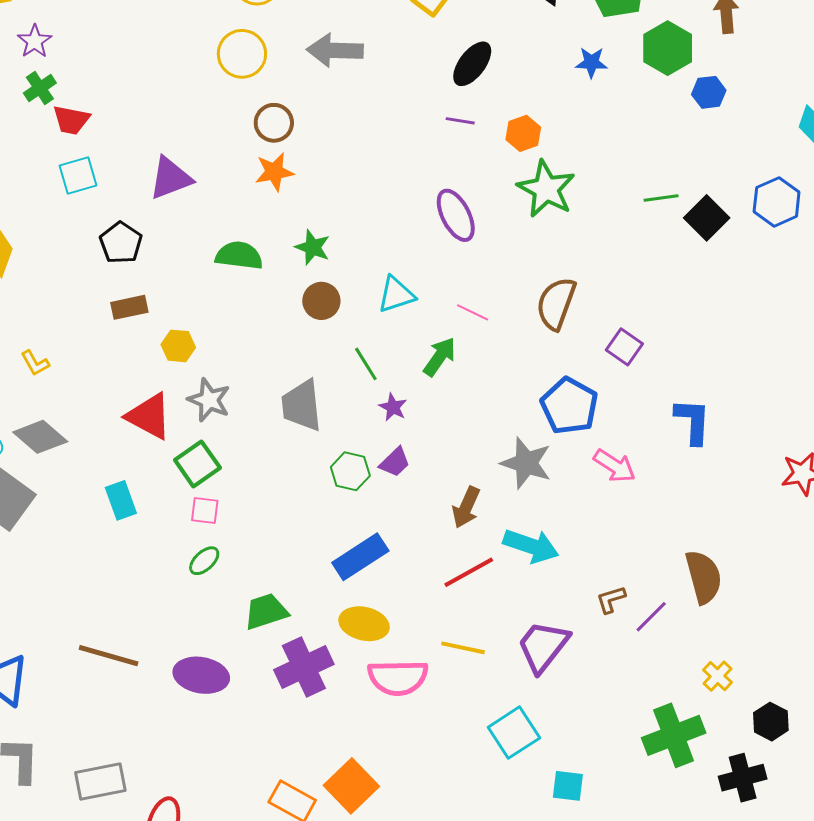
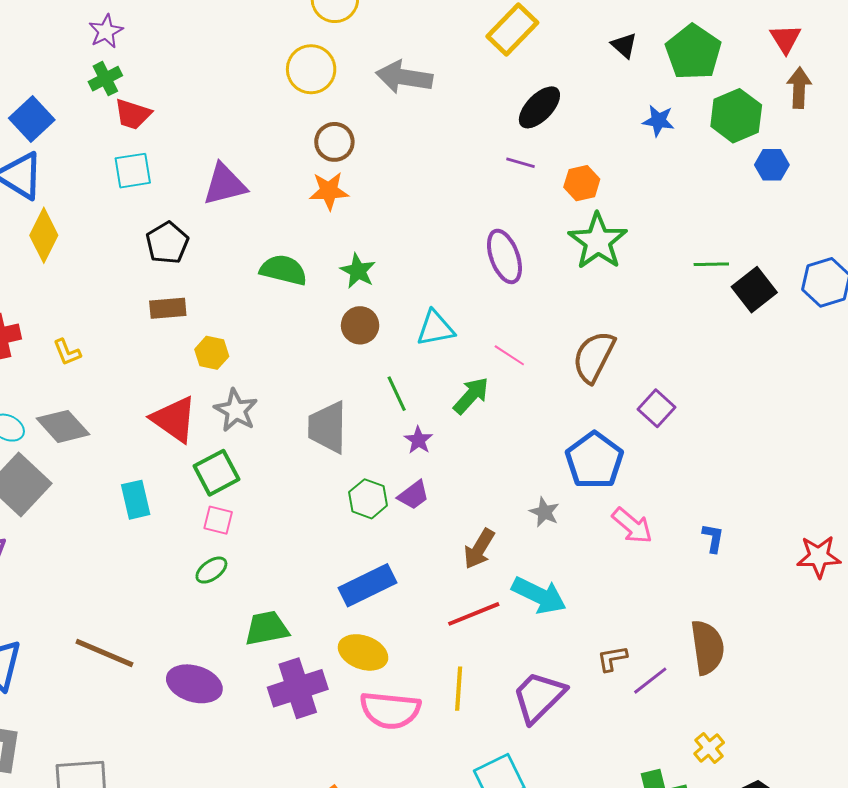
blue L-shape: (693, 421) -> (713, 538), moved, size x0.6
gray star: (526, 463) -> (544, 512), size x0.6
yellow line: (463, 648) -> (459, 689), turned 75

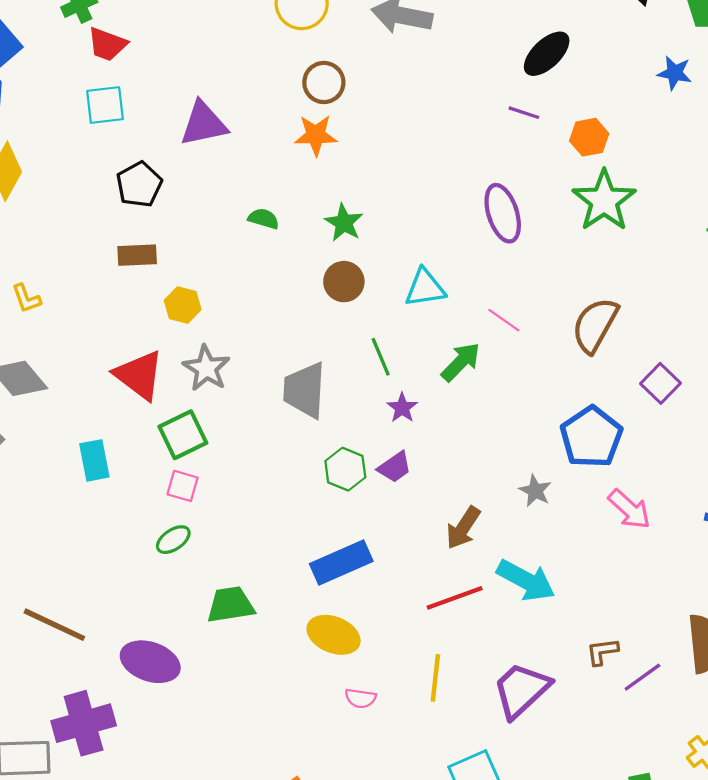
green semicircle: (283, 270) -> (264, 219), size x0.6
purple cross: (298, 688) -> (84, 723), moved
pink semicircle: (390, 710) -> (360, 698), size x0.5

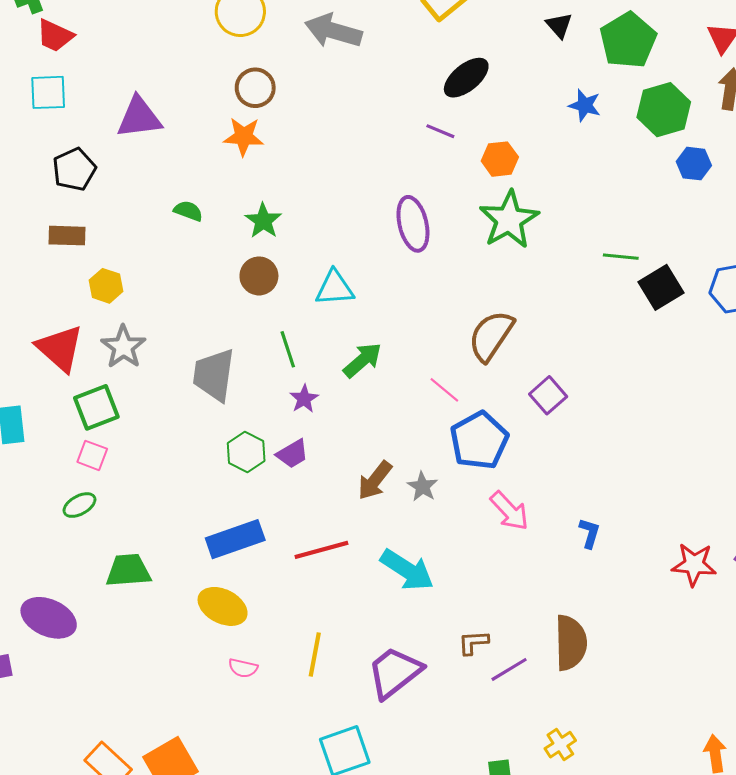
pink line: (504, 320) -> (444, 390), moved
brown arrow: (463, 528) -> (375, 480), moved
red line: (455, 598) -> (321, 550), moved

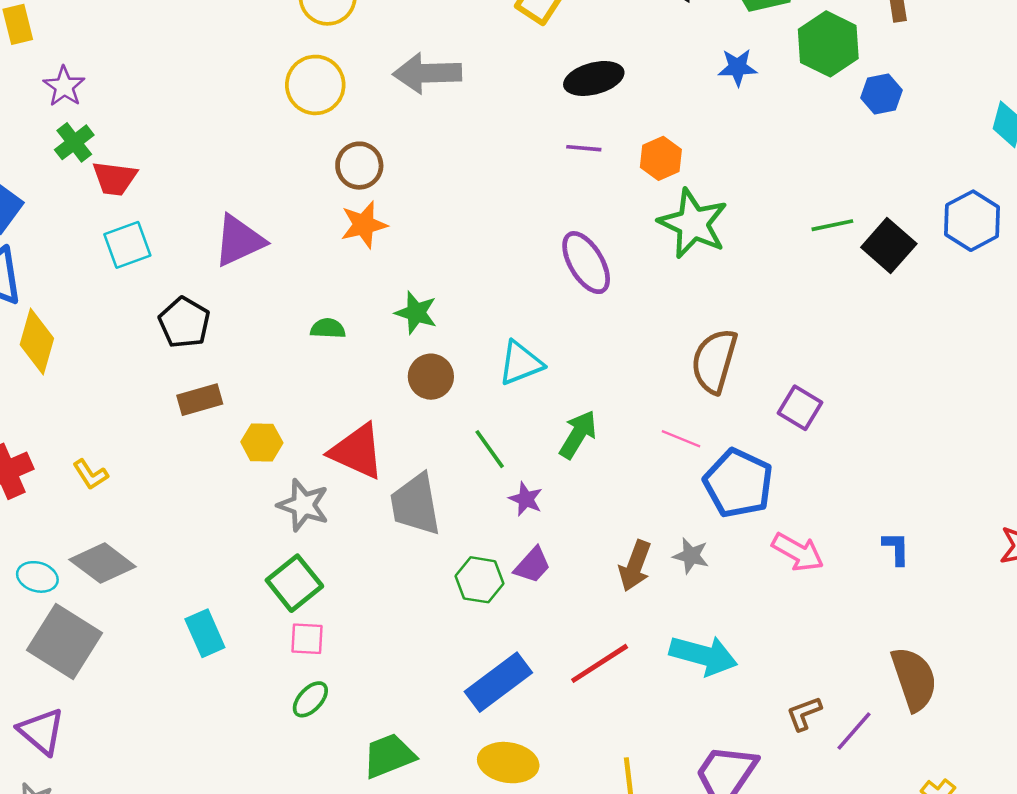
black ellipse: (466, 78) -> (594, 78), turned 42
red triangle: (60, 348) -> (357, 451), moved

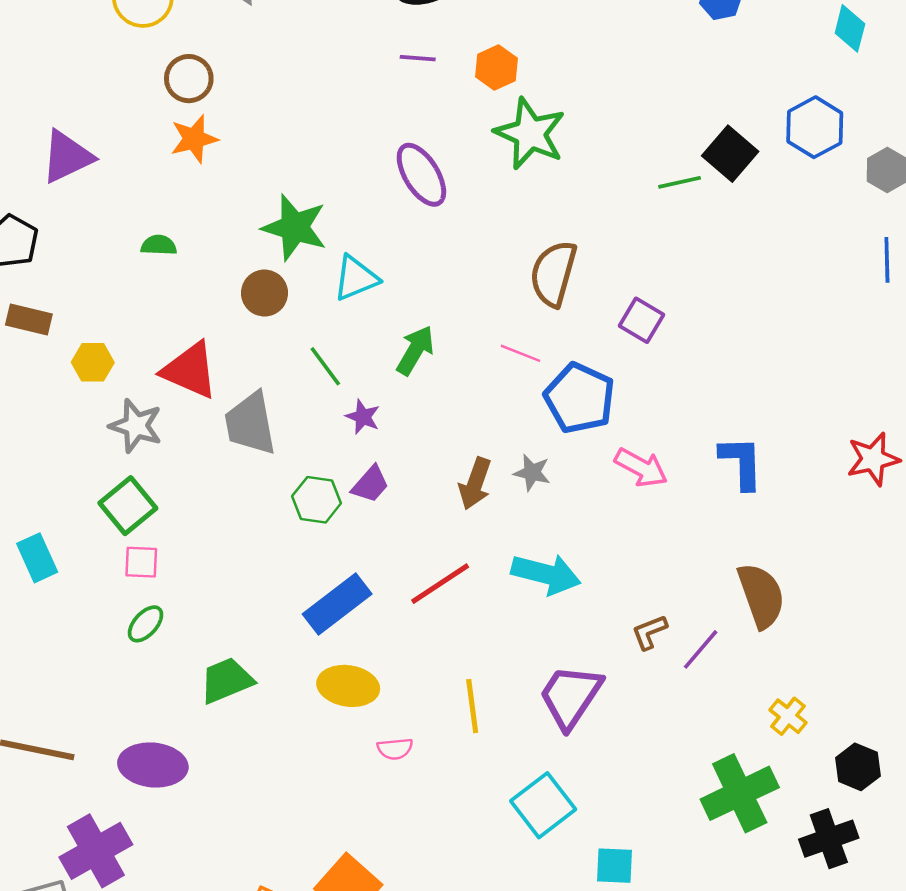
green line: (832, 225) -> (680, 182), moved
green star: (416, 313) -> (295, 227), moved, size x1.5
brown rectangle: (200, 400) -> (29, 319), turned 30
blue L-shape: (896, 548) -> (741, 463), size x1.6

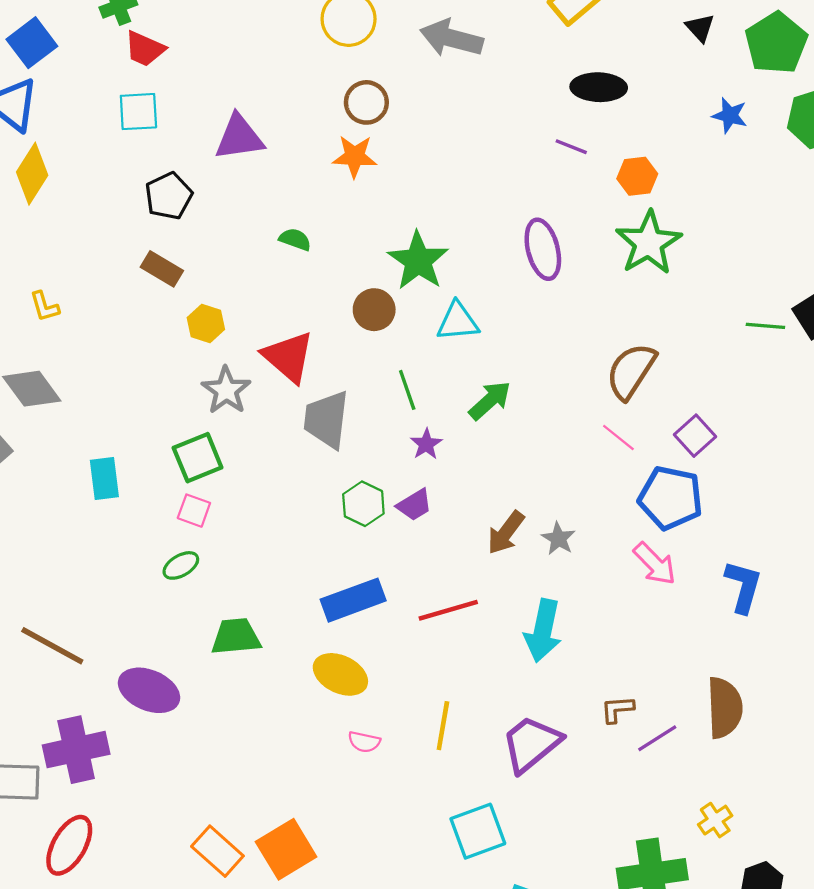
pink line: (520, 353) -> (618, 437), moved
blue pentagon: (580, 398) -> (671, 498), moved, turned -30
cyan arrow: (546, 574) -> (543, 631), turned 70

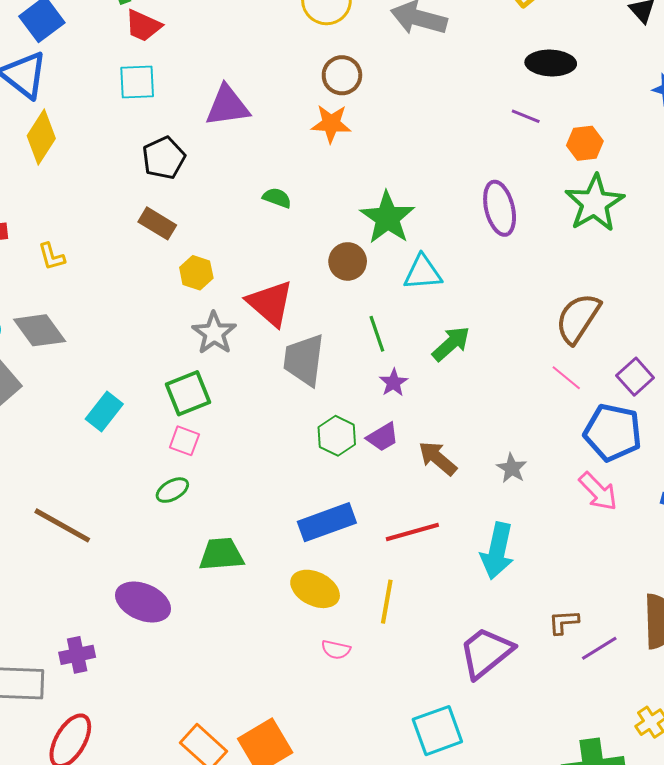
cyan rectangle: (104, 479) -> (104, 411), turned 45
brown arrow: (506, 533) -> (438, 458), moved, turned 93
brown line: (52, 646) -> (62, 525), moved
yellow line: (443, 726) -> (387, 602), moved
purple cross: (76, 750) -> (77, 655), size x0.6

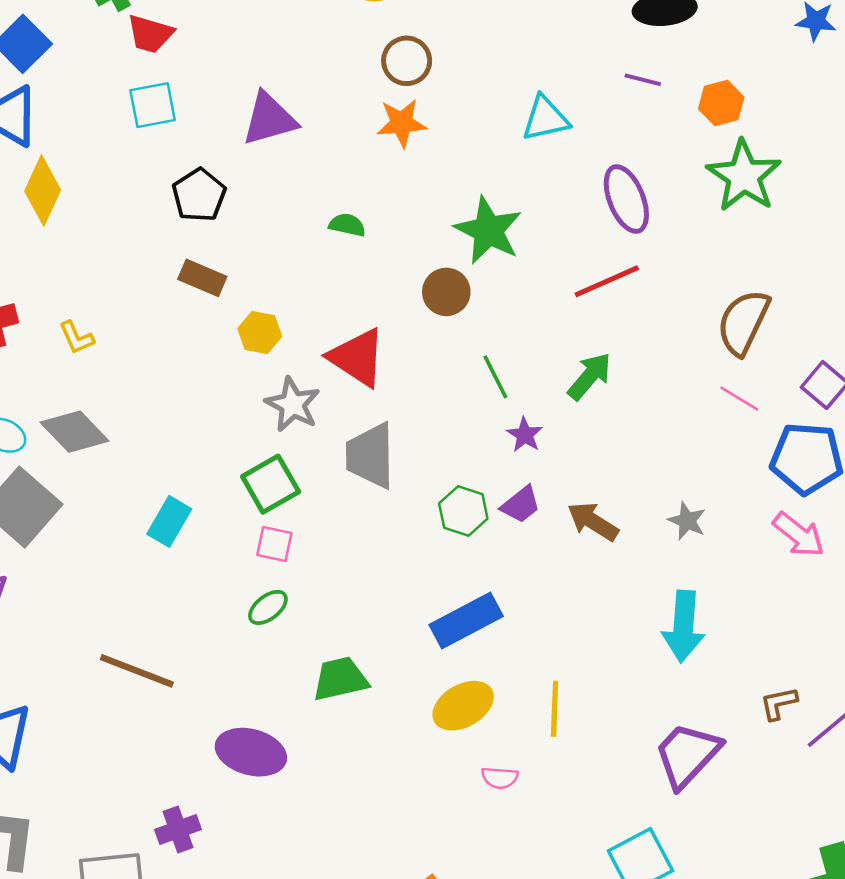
cyan triangle: (423, 273) -> (545, 118), moved
gray trapezoid: (304, 360) -> (370, 456), moved
red line: (412, 532) -> (607, 281), moved
yellow ellipse: (315, 589) -> (463, 706), turned -48

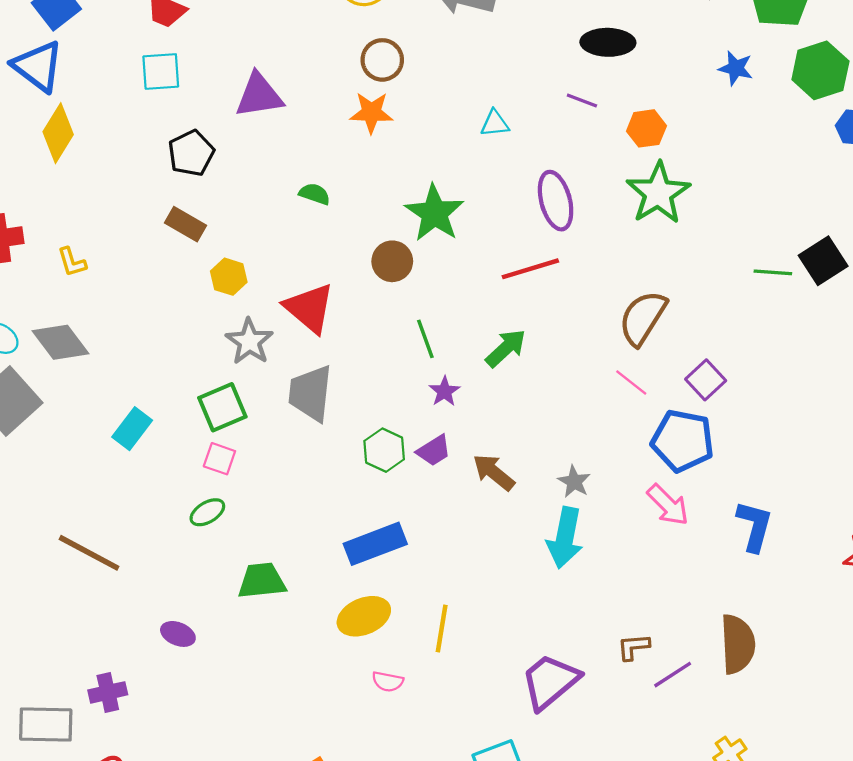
cyan triangle: (545, 118) -> (495, 123), size x0.7
cyan arrow: (684, 626) -> (565, 538), moved
purple ellipse: (251, 752) -> (178, 634), size x0.6

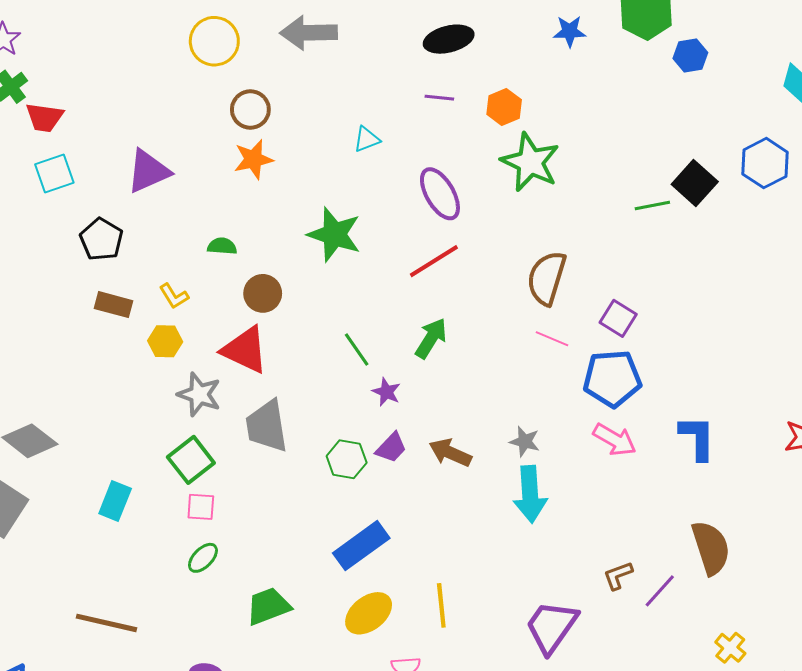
brown circle: (392, 261) -> (263, 293), moved
yellow L-shape: (72, 262) -> (174, 296), moved

